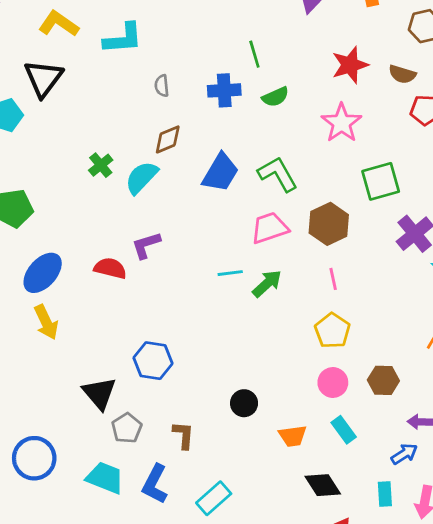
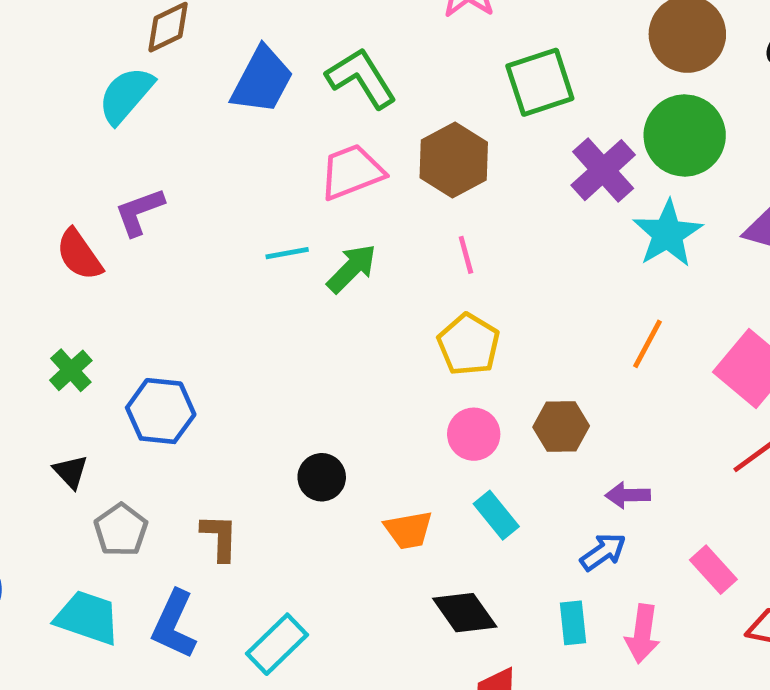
green cross: (101, 165) -> (71, 370), moved
red semicircle: (110, 268) -> (79, 255), turned -136
black triangle: (99, 393) -> (71, 472), size x0.6

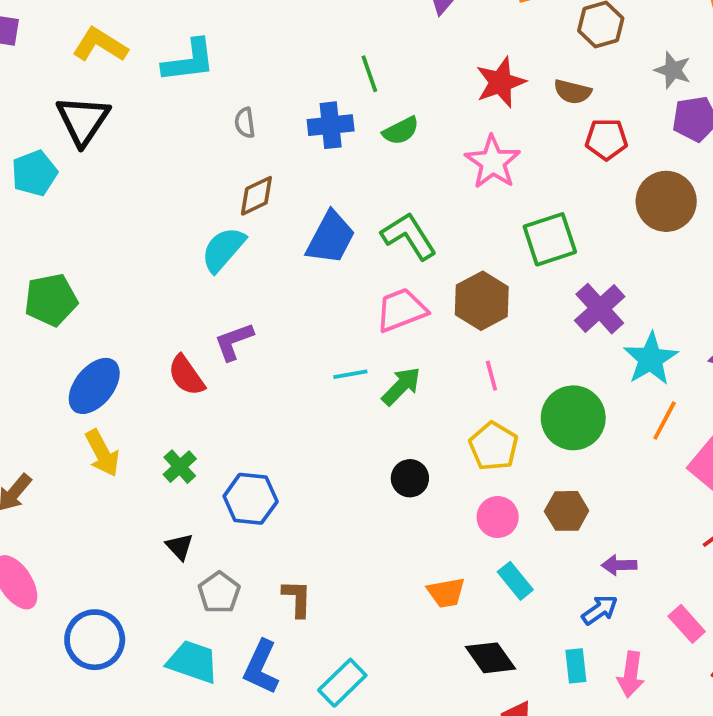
green circle: (685, 135) -> (573, 418), moved
orange line: (647, 344) -> (665, 421), moved
black circle: (322, 477) -> (410, 478), moved

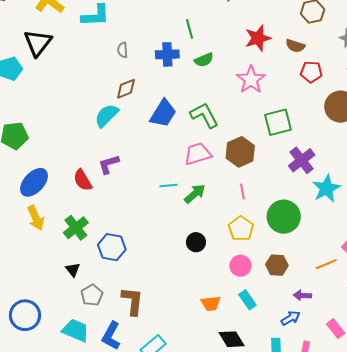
orange line: (665, 421) -> (326, 264), moved, turned 35
green cross: (180, 467) -> (76, 228), size x1.4
brown L-shape: (297, 598) -> (132, 301), size x1.4

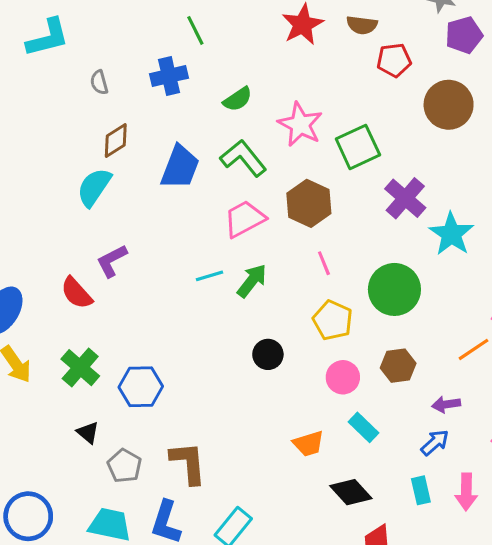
green semicircle: (204, 60) -> (238, 99), moved
pink star: (251, 80) -> (300, 124), moved

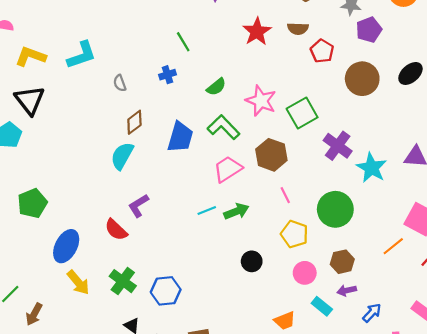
red pentagon: (394, 60) -> (322, 51), turned -30
blue cross: (169, 76) -> (168, 75), size x0.7
green arrow: (252, 281) -> (236, 211), turned 35
purple arrow: (446, 404) -> (347, 290), moved

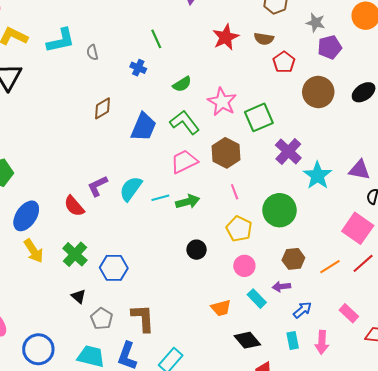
blue cross: (168, 75) -> (138, 68), turned 35
gray semicircle: (120, 83) -> (92, 52), moved
cyan semicircle: (122, 156) -> (131, 189), moved
orange line: (393, 246) -> (330, 267), moved
brown hexagon: (342, 262) -> (293, 259), moved

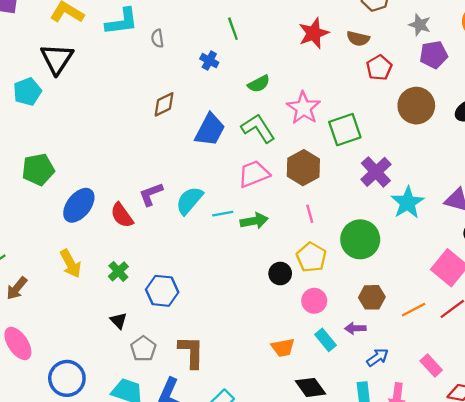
blue ellipse: (26, 216) -> (79, 205), moved
black circle: (197, 250) -> (280, 274), moved
green cross: (75, 254) -> (118, 271), size x0.7

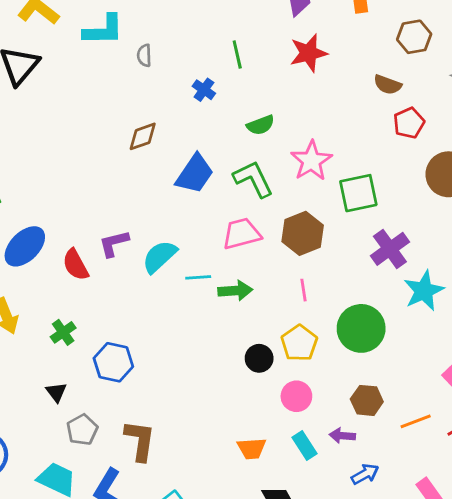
red star: (314, 33) -> (309, 53), moved

